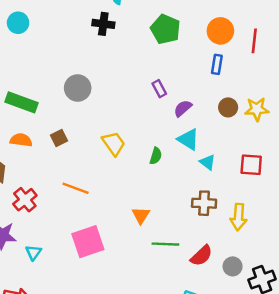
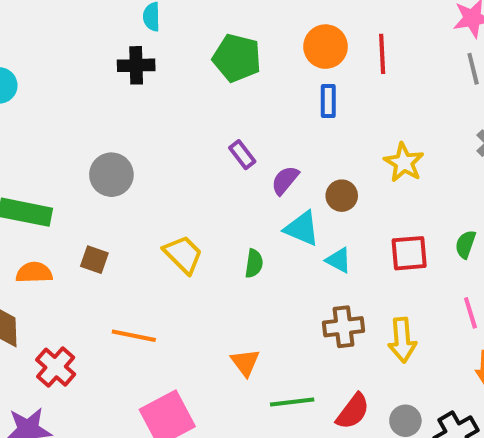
brown circle: (228, 107) -> (342, 196), moved
yellow star: (257, 109) -> (404, 162), turned -30
brown square: (59, 138) -> (94, 260), turned -35

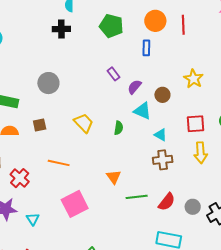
blue rectangle: (328, 101) -> (146, 48), moved
brown square: (94, 260) -> (40, 125), turned -32
cyan triangle: (339, 260) -> (161, 135), moved
yellow arrow: (402, 340) -> (201, 153), moved

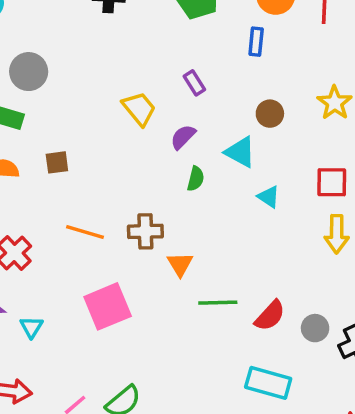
gray circle: (48, 83) -> (29, 72), moved
purple semicircle: (134, 87) -> (183, 137), moved
brown circle: (162, 95) -> (270, 114), moved
yellow trapezoid: (84, 123) -> (139, 109), moved
brown cross: (163, 160) -> (145, 231), moved

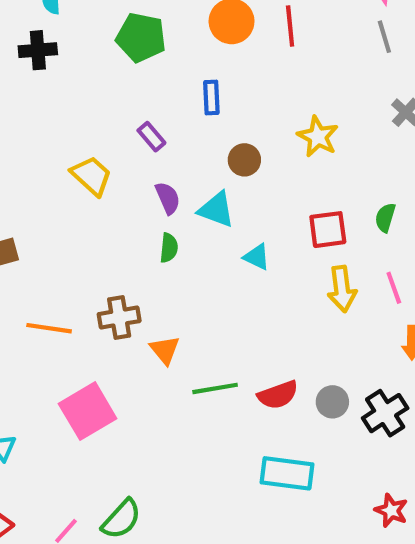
blue rectangle: (256, 42) -> (211, 97), moved
purple semicircle: (183, 137) -> (168, 198), moved, turned 120
red semicircle: (270, 316) -> (278, 395), turned 36

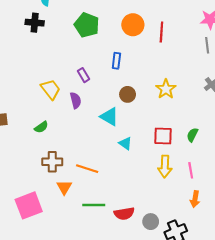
purple semicircle: (168, 198) -> (76, 100), moved
green semicircle: (169, 248) -> (41, 127), moved, turned 40
orange line: (49, 328) -> (87, 169), moved
orange triangle: (165, 350) -> (64, 187), moved

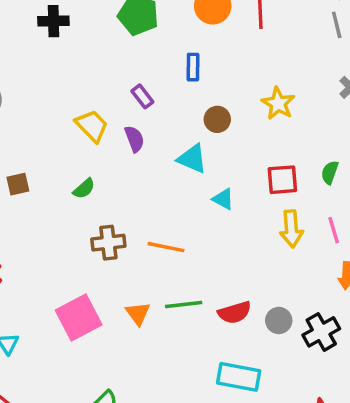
orange triangle: (64, 187) -> (138, 313), moved

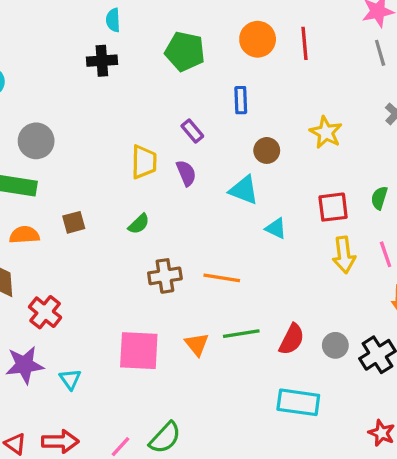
yellow trapezoid: (92, 126) -> (144, 162), turned 48
red semicircle: (235, 312) -> (292, 339), turned -44
pink square: (79, 318) -> (139, 351), turned 33

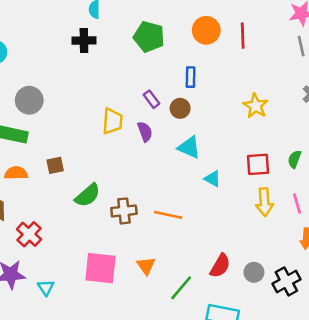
brown circle: (267, 150) -> (180, 108), moved
green semicircle: (139, 224) -> (88, 195), moved, size x1.5
green line: (241, 334) -> (181, 288), moved, turned -44

